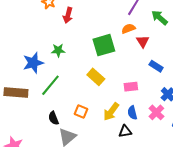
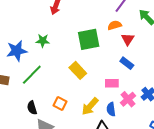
blue rectangle: (156, 66) -> (127, 63), moved
pink cross: (156, 112) -> (128, 99), moved

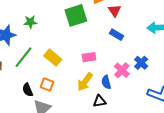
yellow rectangle: (78, 70) -> (53, 58), moved
pink rectangle: (112, 83) -> (89, 57), moved
orange square: (60, 104) -> (47, 84), moved

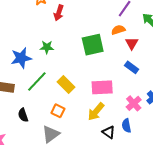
pink rectangle: (89, 57) -> (102, 87), size x1.5
blue semicircle: (106, 82) -> (126, 126), moved
black semicircle: (28, 90) -> (23, 115), moved
black triangle: (99, 101) -> (109, 132), turned 40

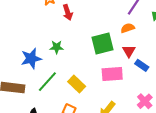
red arrow: (59, 13) -> (68, 12), turned -35
red triangle: (132, 43) -> (129, 51), moved
pink rectangle: (102, 87) -> (112, 74), moved

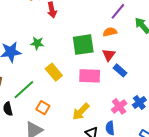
green line: (47, 82) -> (24, 90), moved
yellow rectangle: (77, 84) -> (54, 72), moved

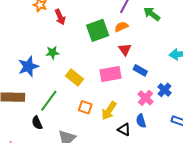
green square: (83, 45) -> (98, 30), moved
blue rectangle: (120, 70) -> (140, 70), moved
orange square: (43, 108) -> (85, 107), moved

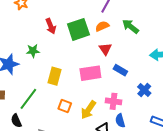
green arrow: (152, 14) -> (130, 26), moved
red arrow: (60, 17) -> (51, 26), moved
yellow rectangle: (75, 78) -> (55, 76), turned 66
pink cross: (145, 98) -> (114, 101), moved, turned -35

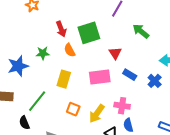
orange semicircle: (102, 26) -> (70, 50), moved, turned -96
blue cross: (144, 90) -> (155, 81), moved

